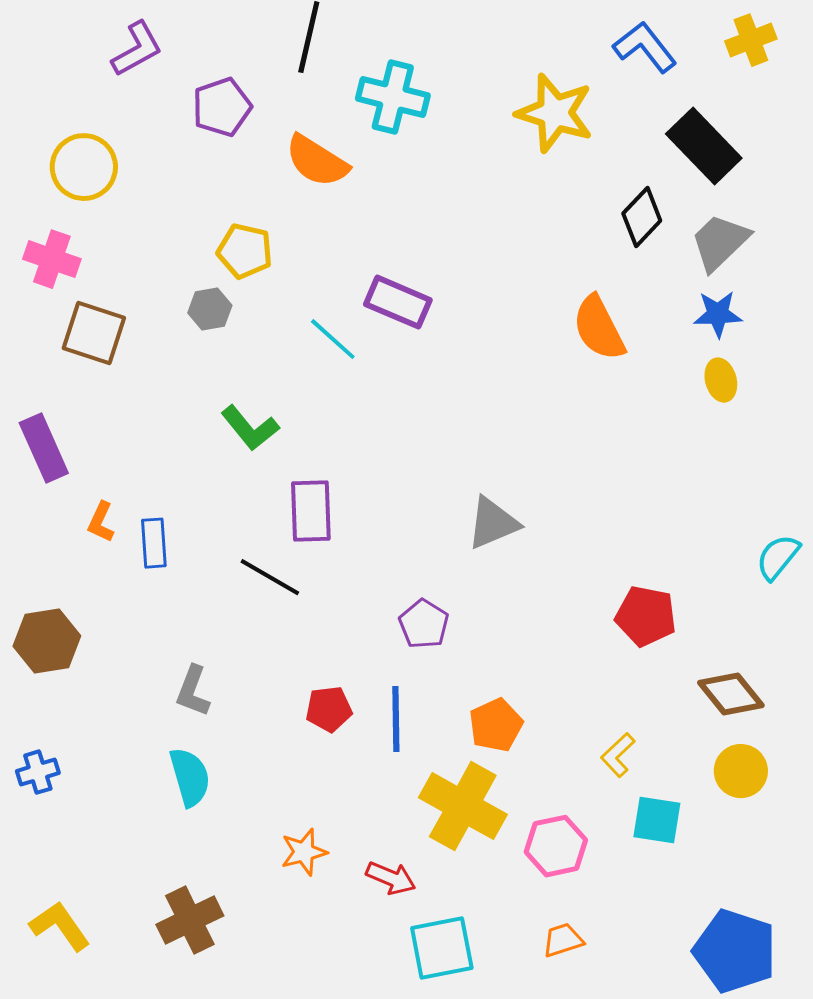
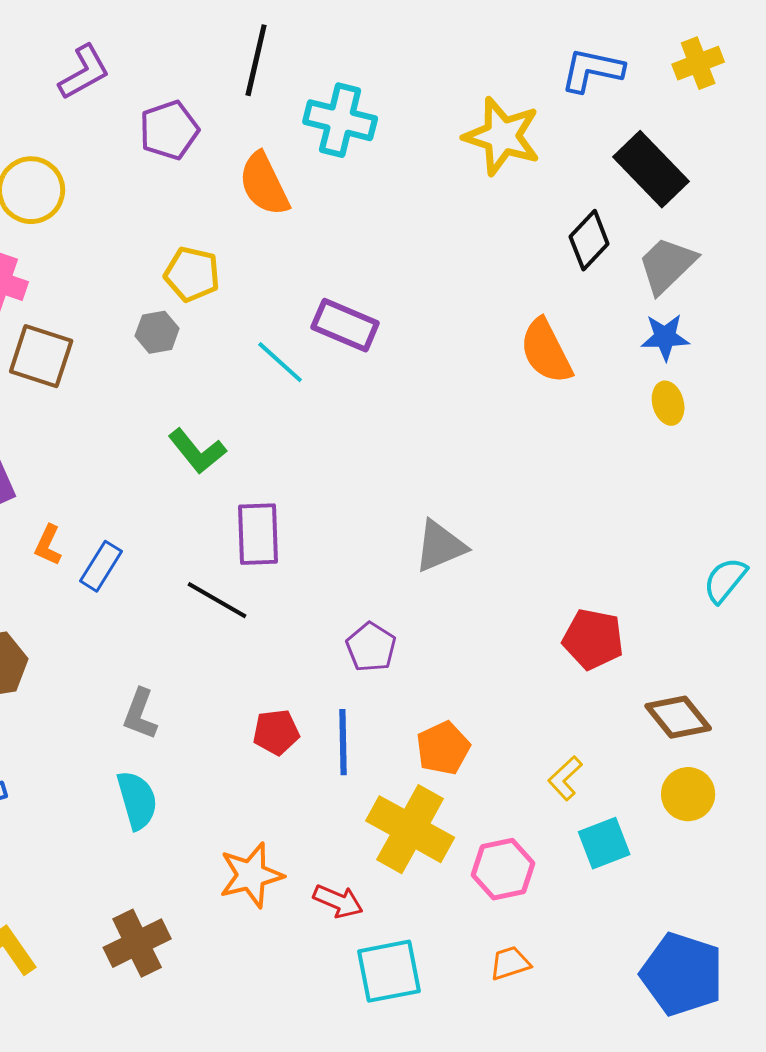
blue L-shape: (645, 47) -> (592, 70), turned -40
orange semicircle: (317, 161) -> (264, 184), turned 32
blue rectangle: (154, 543) -> (101, 566), turned 36
cyan square: (657, 820) -> (604, 843), turned -30
orange star: (304, 852) -> (251, 875), size x1.4

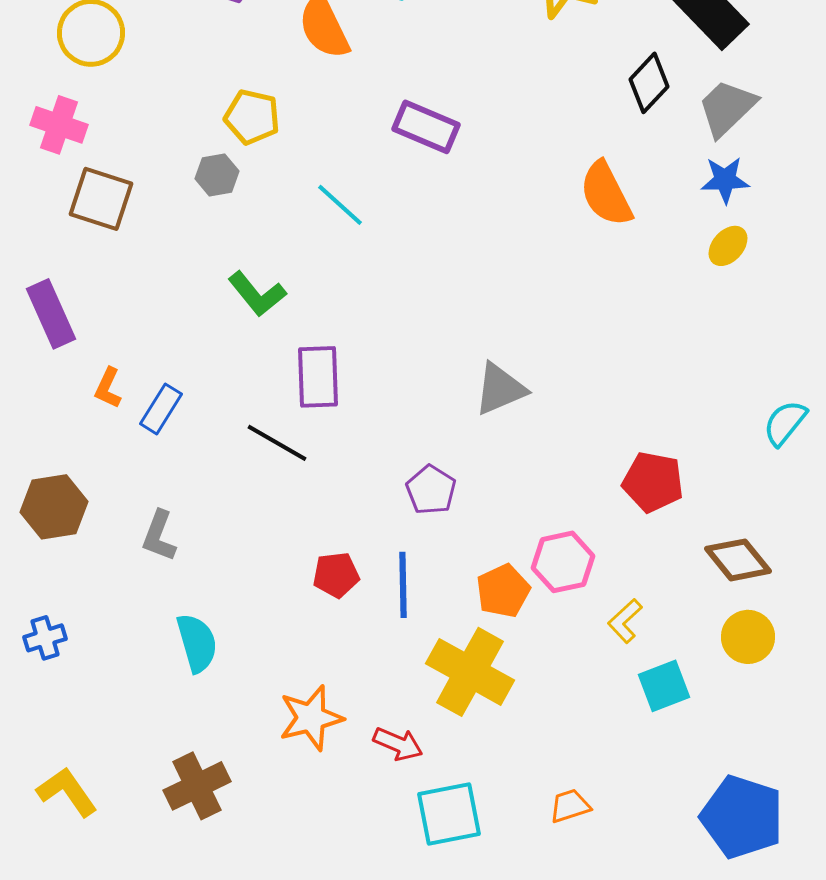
purple rectangle: (345, 325) -> (426, 127), moved
yellow ellipse: (668, 403) -> (728, 246), turned 57
gray L-shape: (140, 714) -> (159, 536), moved
pink hexagon: (503, 869) -> (563, 562), moved

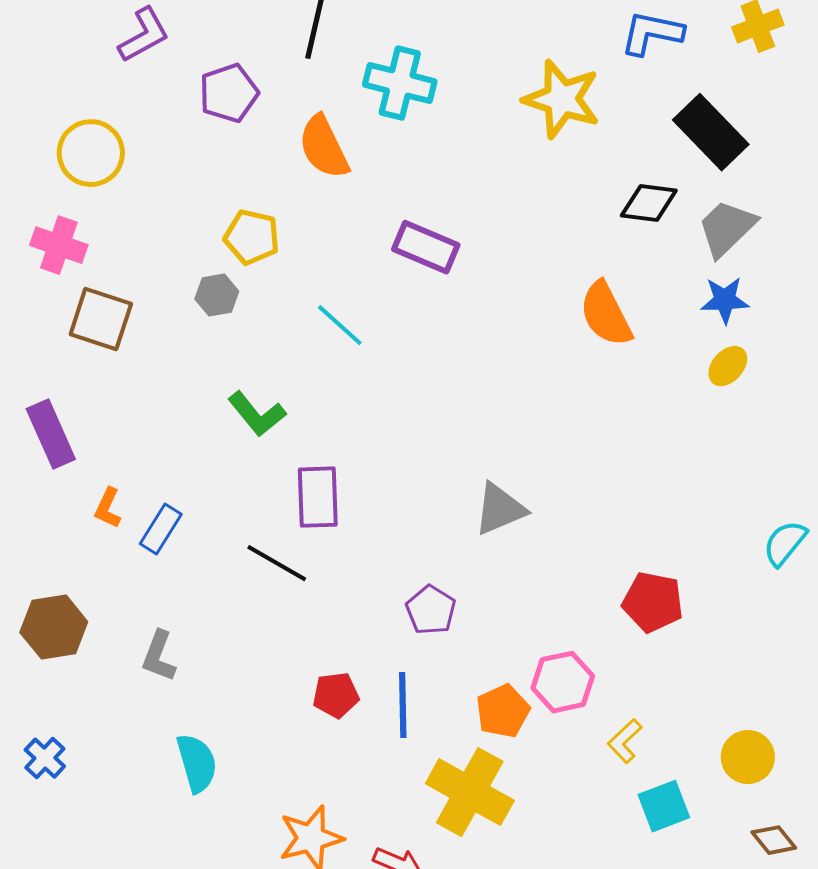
black diamond: (649, 83) -> (649, 203), turned 54
brown diamond: (738, 560) -> (774, 840), moved, size x0.7
blue cross: (45, 638) -> (45, 758), turned -30

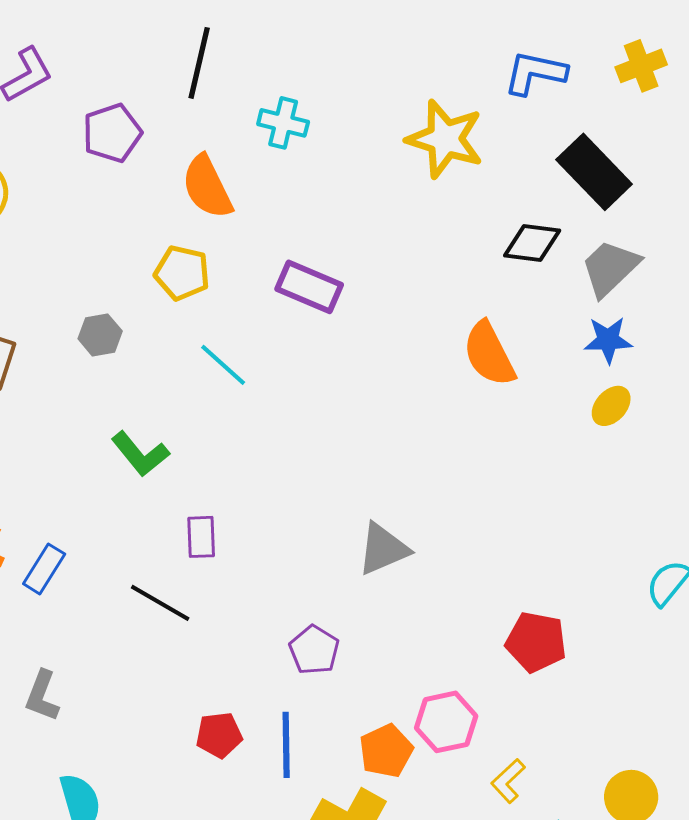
cyan cross: (400, 83) -> (283, 123), size x0.7
yellow pentagon: (252, 237) -> (182, 273), moved
purple rectangle: (318, 497) -> (201, 537), size x0.7

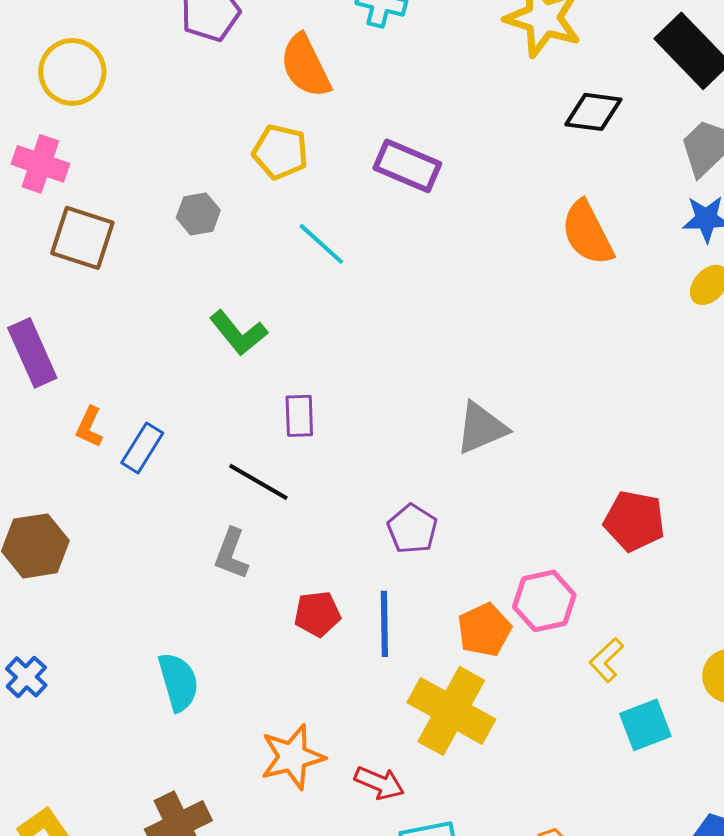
black diamond: (532, 243) -> (593, 112), moved
gray L-shape: (42, 696) -> (231, 554), moved

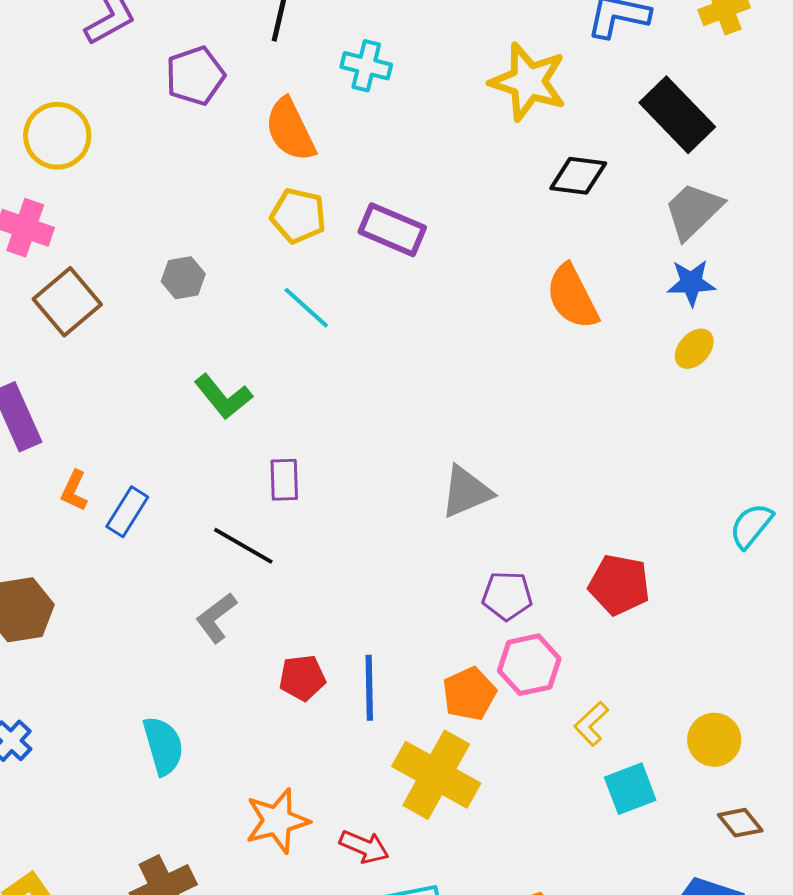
yellow pentagon: (280, 152) -> (298, 216), moved
brown square: (82, 238) -> (67, 302), turned 32
purple pentagon: (412, 529) -> (507, 596), moved, turned -30
gray L-shape: (231, 554) -> (216, 618), turned 32

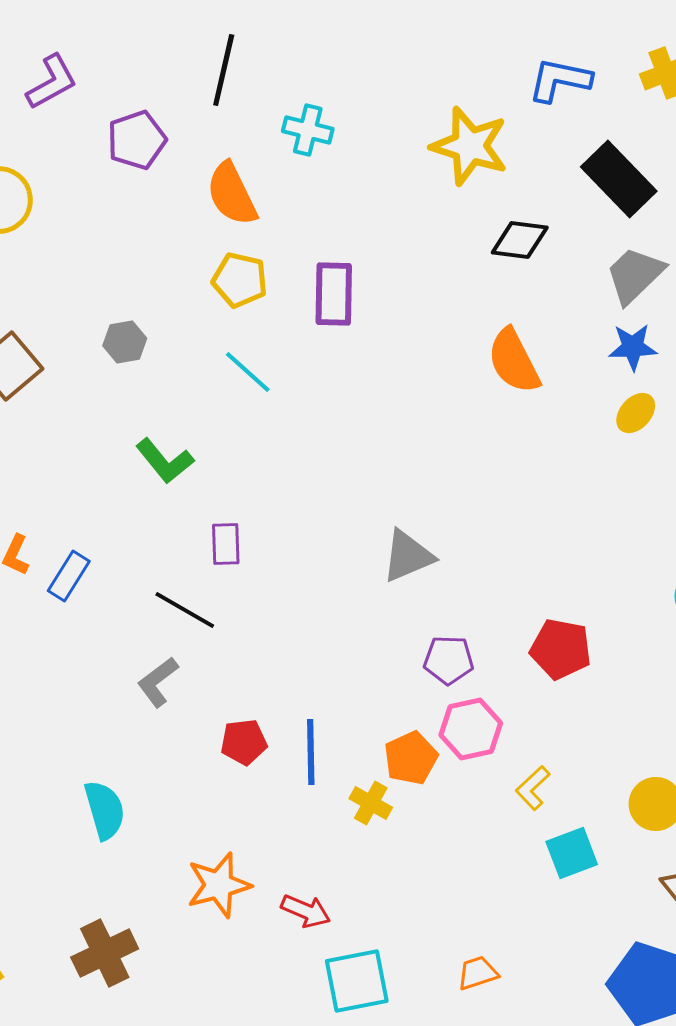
purple rectangle: (392, 230) -> (334, 294), turned 68
yellow cross: (436, 775) -> (371, 803), moved, size x0.5

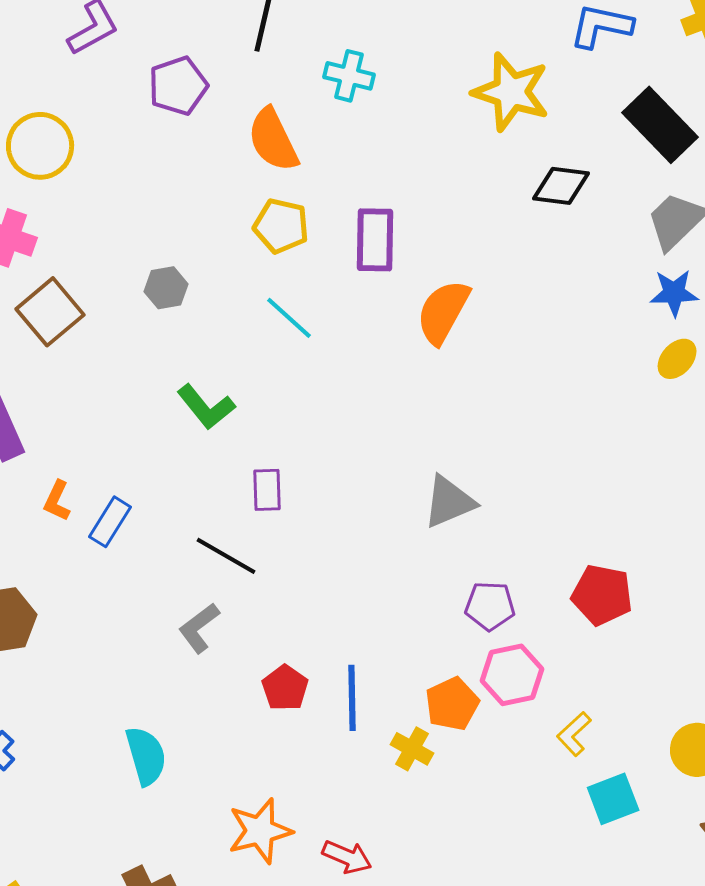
orange semicircle: (514, 361) -> (443, 312), moved, turned 56
red pentagon: (244, 742) -> (285, 688), turned -30

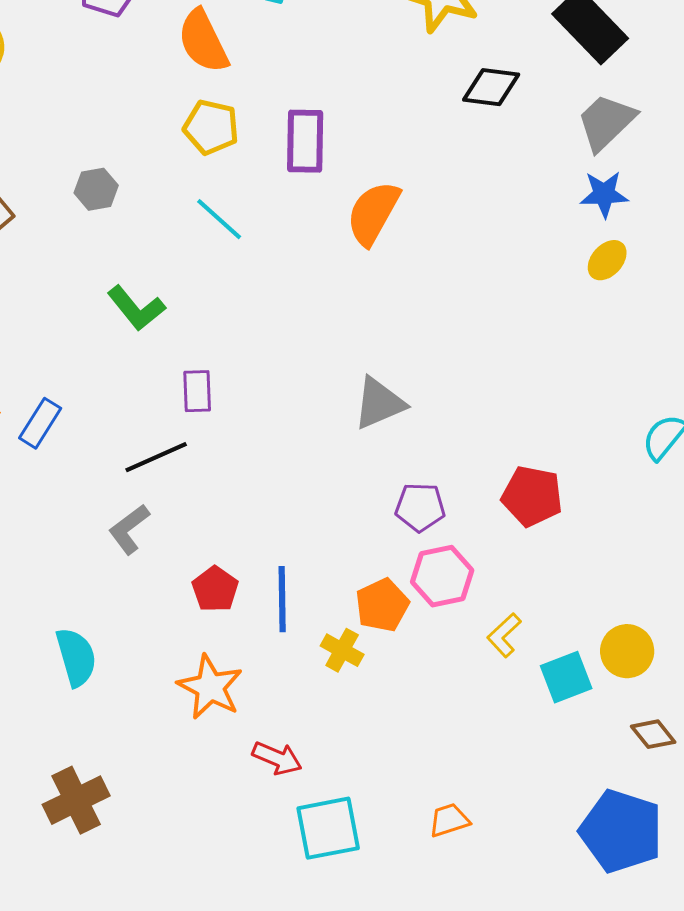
black line: (226, 556) -> (156, 457), turned -54
cyan square: (613, 799) -> (566, 677), moved
orange star: (260, 831) -> (210, 687), moved, turned -30

